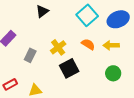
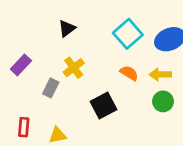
yellow cross: (58, 47) -> (74, 68), moved
green circle: (113, 73) -> (163, 101), moved
red rectangle: (10, 84) -> (24, 127), turned -56

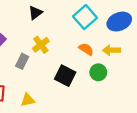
green circle: (163, 101) -> (98, 72), moved
black square: (103, 105) -> (65, 76), turned -35

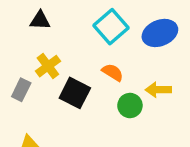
black triangle: (35, 13) -> (40, 20), turned 40
yellow arrow: (112, 50) -> (158, 90), moved
black square: (65, 76) -> (75, 93), moved

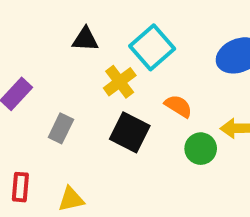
cyan square: (111, 27) -> (152, 47), moved
yellow cross: (48, 66) -> (120, 82), moved

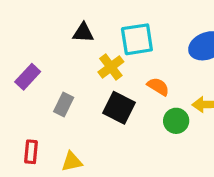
cyan square: (152, 47) -> (137, 39), turned 32

